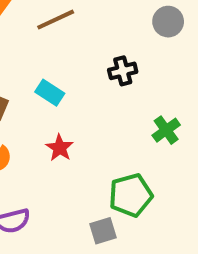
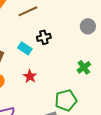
gray circle: (168, 22) -> (88, 26), moved
black cross: (123, 71) -> (44, 37), moved

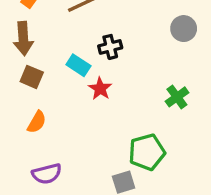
red star: (30, 76) -> (100, 89), moved

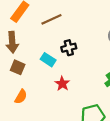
red star: (100, 89) -> (62, 84), moved

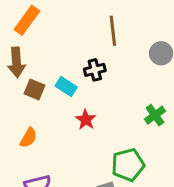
brown line: (51, 19) -> (113, 31), moved, turned -72
brown square: (18, 67) -> (35, 89), moved

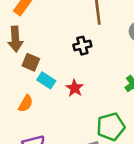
cyan rectangle: (66, 86) -> (46, 80), moved

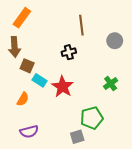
red star: (75, 88) -> (63, 87), size x1.5

